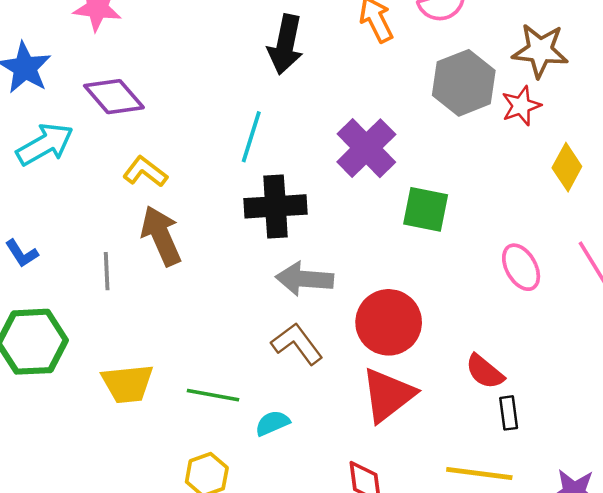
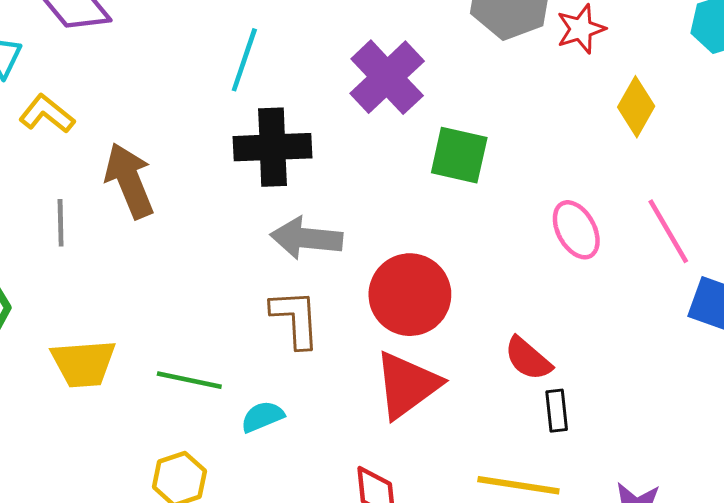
yellow L-shape: (145, 172) -> (47, 114), moved
brown L-shape: (297, 344) -> (295, 319), turned 32

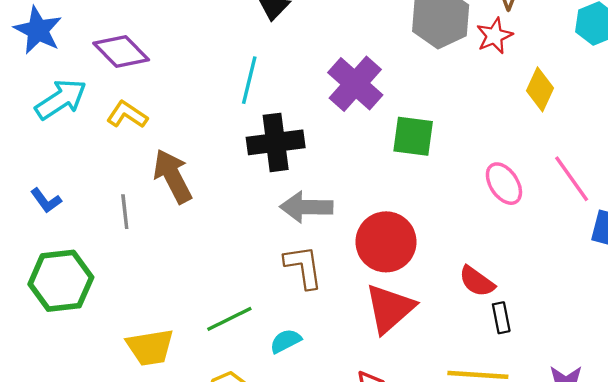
yellow L-shape: (47, 114) -> (127, 115), moved
yellow trapezoid: (83, 363) -> (150, 347), moved
green line: (189, 380) -> (229, 319), turned -33

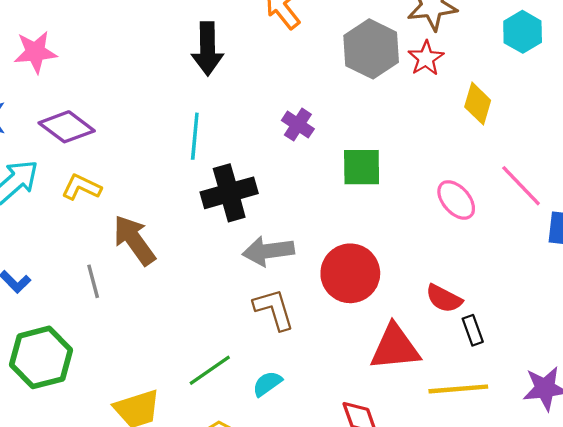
purple cross: (355, 84) -> (298, 125), size x0.6
red triangle: (390, 308) -> (395, 347), moved, turned 44

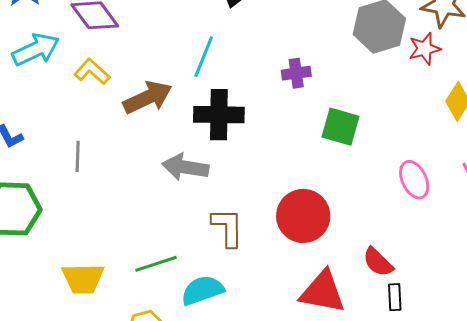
purple cross: (298, 125) -> (296, 73), turned 32
brown arrow: (134, 240) -> (148, 97), moved, turned 84
gray arrow: (268, 251) -> (185, 167), moved
cyan semicircle: (267, 384) -> (203, 290), size x1.5

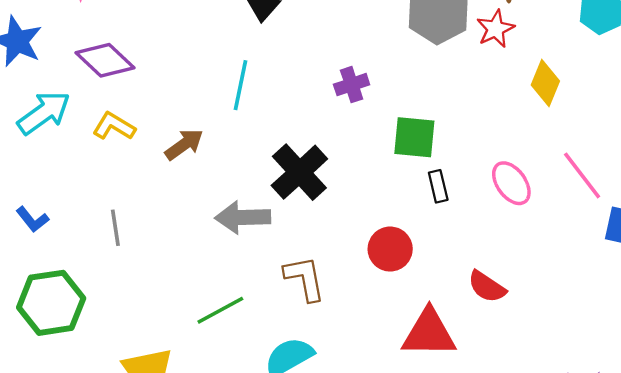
brown arrow: (148, 97) -> (184, 144), size x0.7
black cross: (219, 115) -> (299, 172), moved, turned -33
red circle: (303, 216) -> (390, 249), size x0.7
green line: (156, 264) -> (220, 310), moved
black rectangle: (395, 297) -> (438, 186), moved

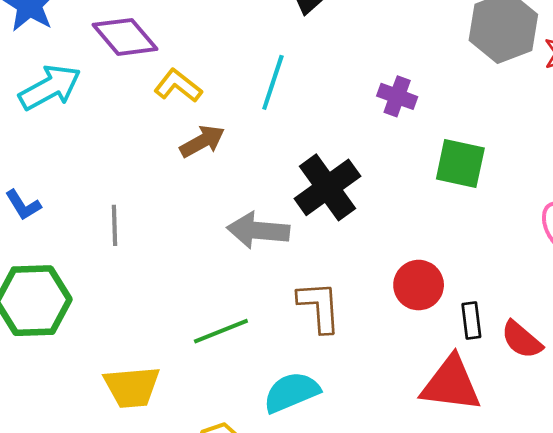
purple cross: (352, 85) -> (397, 96), turned 32
yellow L-shape: (114, 126) -> (178, 86), moved
black rectangle: (438, 186) -> (471, 321), moved

